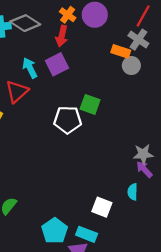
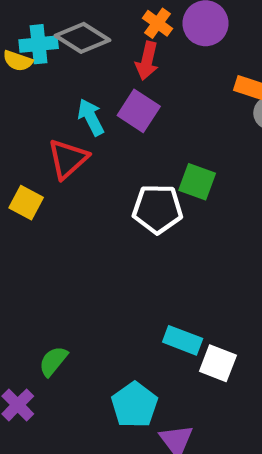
purple square: (57, 64) -> (139, 111), turned -30
cyan rectangle: (87, 234) -> (183, 340), moved

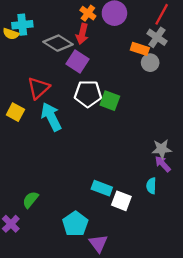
gray diamond: (82, 38) -> (58, 43), moved
cyan arrow: (91, 117) -> (51, 117), moved, size x1.4
white pentagon: (157, 209) -> (88, 94), moved

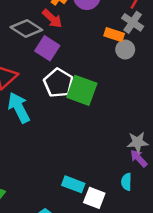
red arrow: (82, 34) -> (52, 19), turned -60
white pentagon: (88, 94) -> (58, 83), turned 30
green square: (110, 101) -> (82, 90), size x1.4

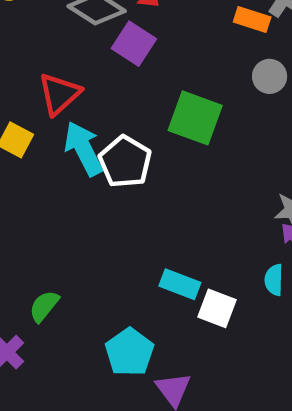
gray circle: (125, 50) -> (270, 76), moved
white pentagon: (58, 83) -> (125, 162), moved

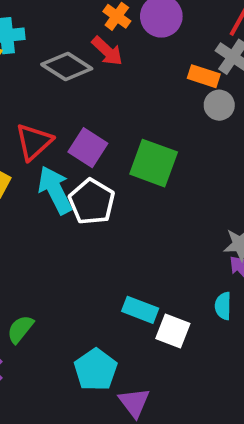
purple square: (134, 44) -> (88, 148), moved
gray circle: (270, 76) -> (219, 105), moved

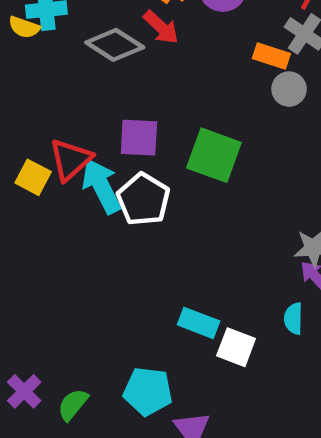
red triangle: (34, 142) -> (71, 160), moved
purple square: (88, 148) -> (139, 138), turned -30
green semicircle: (20, 329) -> (73, 405), moved
cyan pentagon: (96, 370) -> (148, 391), turned -30

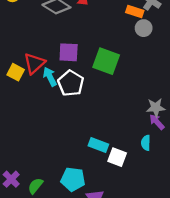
cyan arrow: (101, 186) -> (50, 77), size x0.7

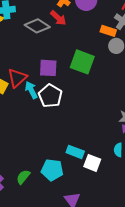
green square: (106, 61) -> (82, 62), moved
cyan pentagon: (73, 179) -> (52, 170), moved
green semicircle: (35, 186) -> (23, 177), moved

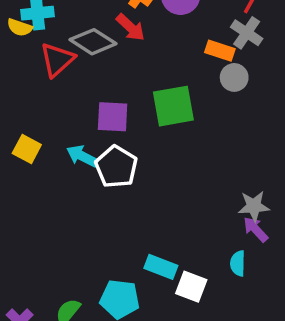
green square: (82, 62) -> (173, 106), turned -30
red triangle: (17, 78) -> (57, 60), moved
cyan arrow: (31, 90) -> (82, 156), turned -36

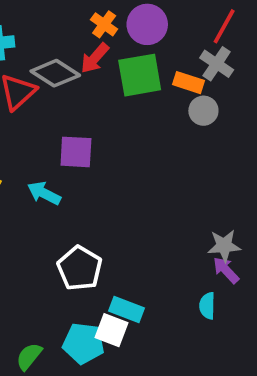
red arrow: (130, 27) -> (95, 58), turned 88
green square: (173, 106) -> (140, 75), moved
white pentagon: (116, 167) -> (80, 268), moved
white square: (191, 287) -> (112, 330), moved

